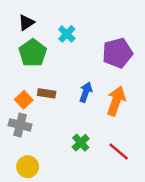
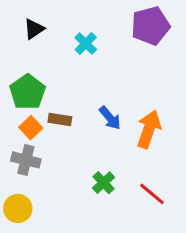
green pentagon: (33, 53) -> (27, 92), moved
purple pentagon: (117, 53) -> (150, 26), moved
blue arrow: (86, 92) -> (110, 118), turned 120
yellow circle: (28, 167) -> (18, 208), moved

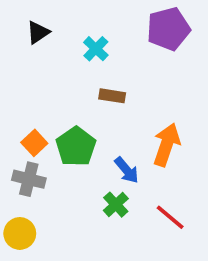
green pentagon: (27, 92) -> (76, 147), moved
blue arrow: (110, 118) -> (127, 170), moved
brown rectangle: (60, 120) -> (112, 96), moved

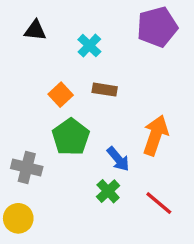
black triangle: (38, 32) -> (35, 30), turned 40
orange square: (34, 143) -> (61, 95), moved

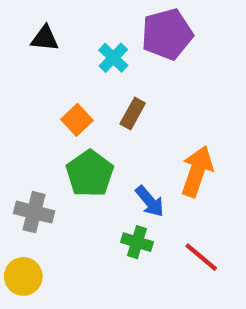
purple pentagon: (157, 27) -> (167, 34), moved
brown rectangle: (105, 90) -> (133, 113), turned -70
green cross: (108, 191) -> (137, 242), turned -30

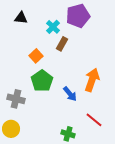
brown rectangle: (133, 113) -> (62, 44), moved
green cross: (137, 242) -> (68, 134), moved

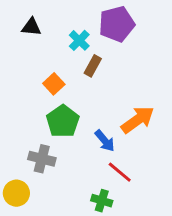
orange arrow: (92, 80) -> (138, 120), turned 35
gray cross: (16, 99) -> (42, 159), moved
red line: (94, 120) -> (120, 172), moved

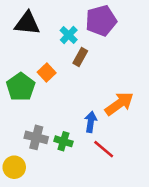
black triangle: (31, 27) -> (27, 23), size x1.5
green pentagon: (63, 121) -> (21, 87), moved
blue arrow: (105, 141) -> (91, 122), turned -132
green cross: (102, 201) -> (63, 141), moved

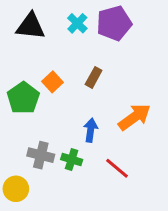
cyan cross: (69, 35) -> (77, 23), moved
brown rectangle: (80, 57) -> (94, 77), moved
blue arrow: (91, 122) -> (91, 130), moved

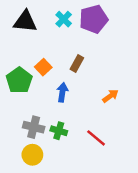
orange arrow: (135, 117) -> (110, 96), size x0.6
blue arrow: (91, 130) -> (62, 92), moved
yellow circle: (16, 189) -> (32, 155), moved

